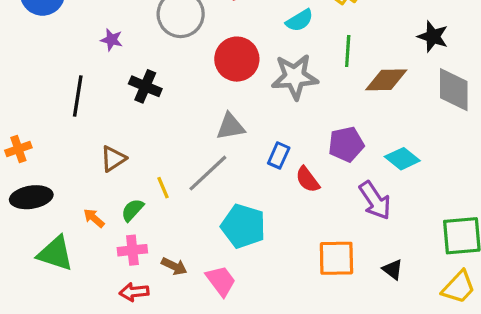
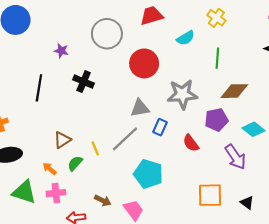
gray star: (295, 77) -> (182, 94), moved
brown diamond: (386, 80) -> (234, 91), moved
blue rectangle: (279, 155) -> (160, 127), moved
brown triangle: (113, 159) -> (62, 140), moved
pink cross: (132, 250) -> (56, 193), moved

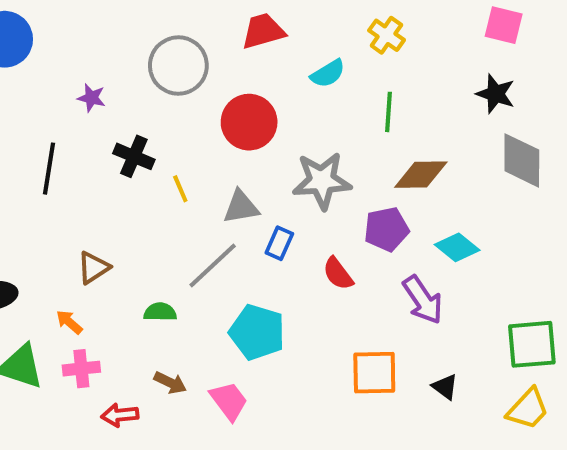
yellow line: (95, 148) -> (180, 189), moved
green semicircle: (75, 163) -> (160, 312), moved, turned 49

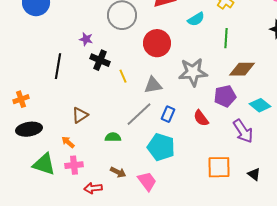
purple star: (91, 98) -> (86, 39), moved
blue rectangle: (279, 243) -> (168, 114), moved

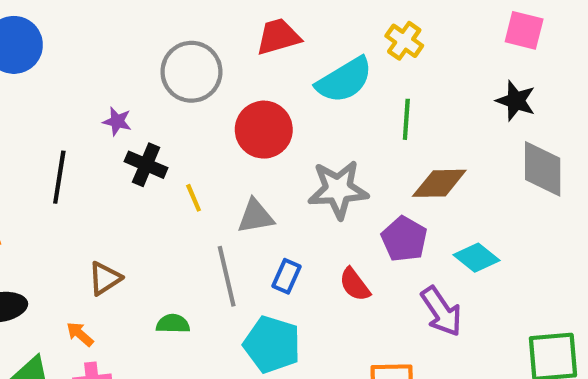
cyan semicircle: (196, 19) -> (344, 80), size x1.6
purple pentagon: (225, 96) -> (404, 239), turned -30
gray line: (139, 114) -> (227, 276), turned -60

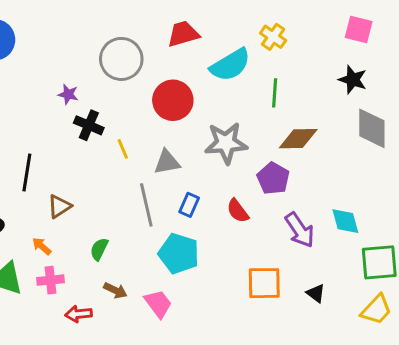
black line: (59, 177) -> (27, 172), moved
cyan diamond: (477, 258) -> (345, 221), moved, turned 36
green semicircle: (173, 324) -> (99, 249), moved, turned -65

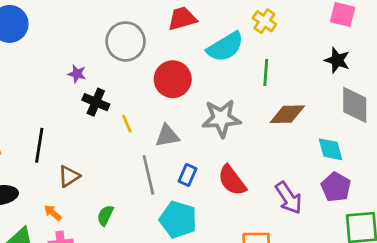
purple pentagon: (273, 178) -> (336, 187), moved
red semicircle: (238, 211) -> (232, 180), size x1.4
cyan diamond: (345, 221) -> (330, 149), moved

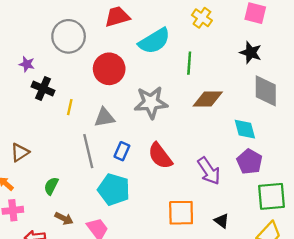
yellow cross: (264, 21) -> (202, 18), moved
yellow line: (127, 124) -> (70, 107), turned 35

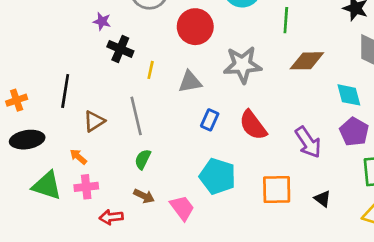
gray line: (88, 151) -> (136, 116), moved
green semicircle: (51, 186) -> (143, 159), moved
cyan pentagon: (114, 189) -> (218, 176), moved

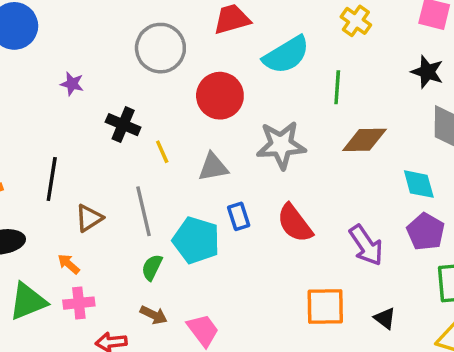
purple star: (102, 21) -> (72, 84), moved
yellow line: (151, 70) -> (162, 152), turned -36
blue rectangle: (210, 120) -> (239, 216), turned -42
cyan pentagon: (218, 176) -> (196, 240), moved
green triangle: (47, 186) -> (28, 301), turned -40

